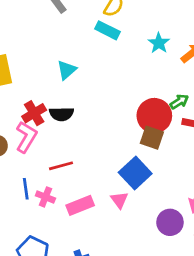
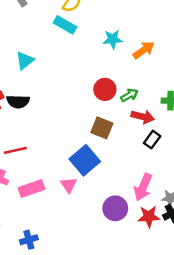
cyan star: (159, 43) -> (113, 39), turned 30
red circle: (154, 116) -> (105, 89), moved, size x0.7

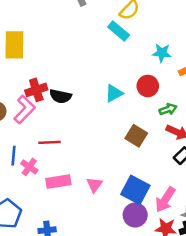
cyan triangle: (25, 60) -> (114, 93), moved
red circle: (105, 89) -> (148, 86), moved
blue square: (85, 160) -> (135, 190), moved, turned -32

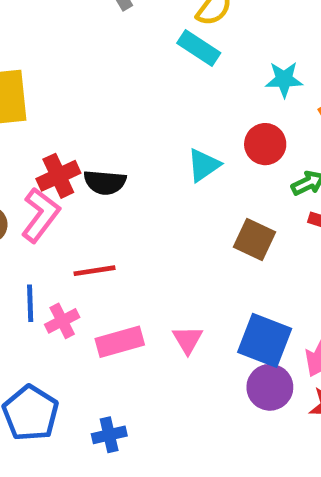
pink cross: (29, 167) -> (62, 321), turned 35

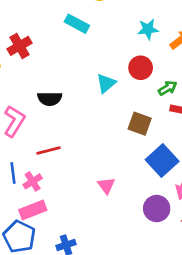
cyan rectangle: (199, 48) -> (77, 24), moved
red cross: (58, 176) -> (20, 46), moved
blue square: (265, 340) -> (162, 161), moved, turned 32
pink rectangle: (120, 342) -> (33, 210), moved

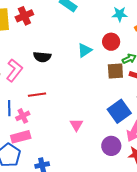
brown square: (140, 124) -> (115, 71), moved, turned -30

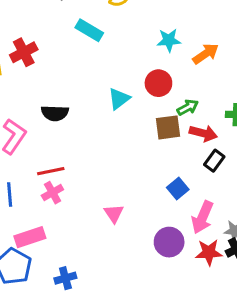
blue square: (119, 111) -> (178, 188), size x0.6
pink cross: (23, 116) -> (52, 193), moved

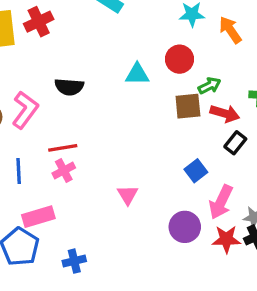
orange arrow: (206, 54) -> (230, 30), turned -92
cyan triangle: (119, 99) -> (137, 74), turned 35

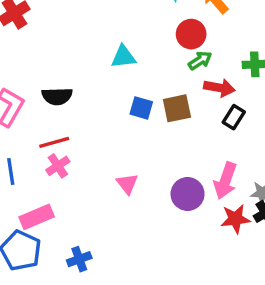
red circle: (180, 59) -> (191, 34), moved
black semicircle: (69, 87) -> (57, 96), moved
brown square: (188, 106) -> (177, 108), moved
blue square: (196, 171) -> (141, 108), moved, turned -30
purple circle: (185, 227) -> (188, 194), moved

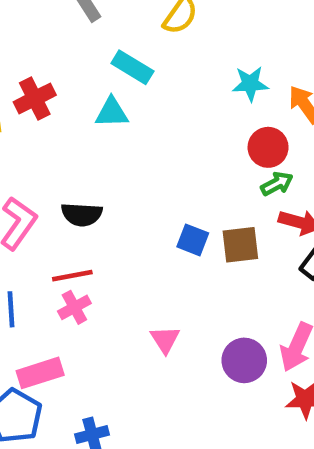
cyan triangle: (123, 57) -> (112, 113), moved

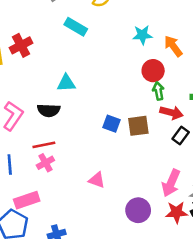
cyan triangle: (112, 113) -> (66, 83), moved
green arrow: (277, 184) -> (158, 91), turned -72
pink triangle: (165, 340) -> (97, 180), turned -36
purple circle: (244, 360) -> (138, 210), moved

